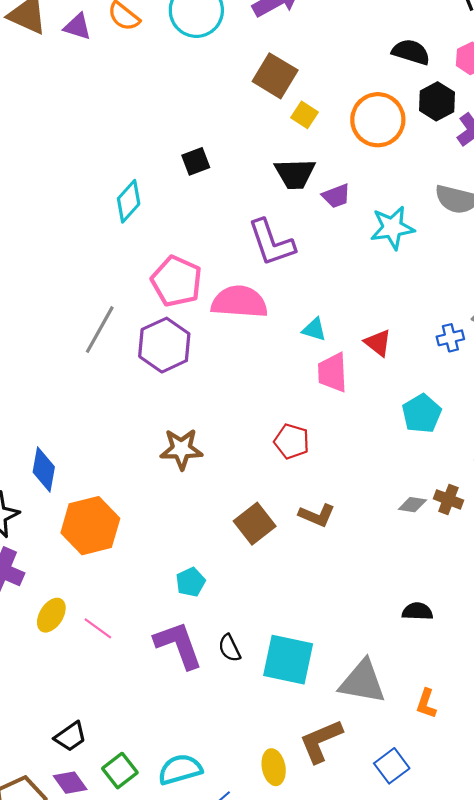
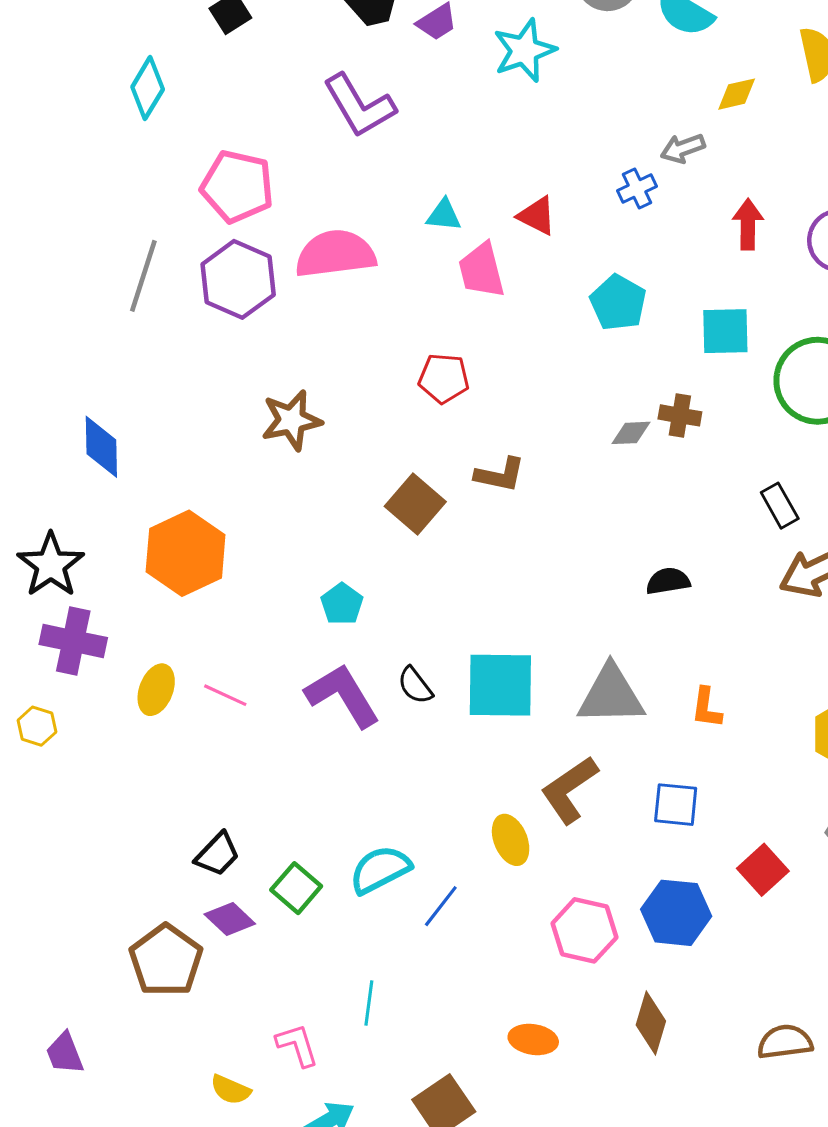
pink semicircle: (239, 302) -> (335, 254), moved
blue diamond: (44, 469) -> (101, 447), moved
blue square: (392, 766) -> (676, 805), turned -36

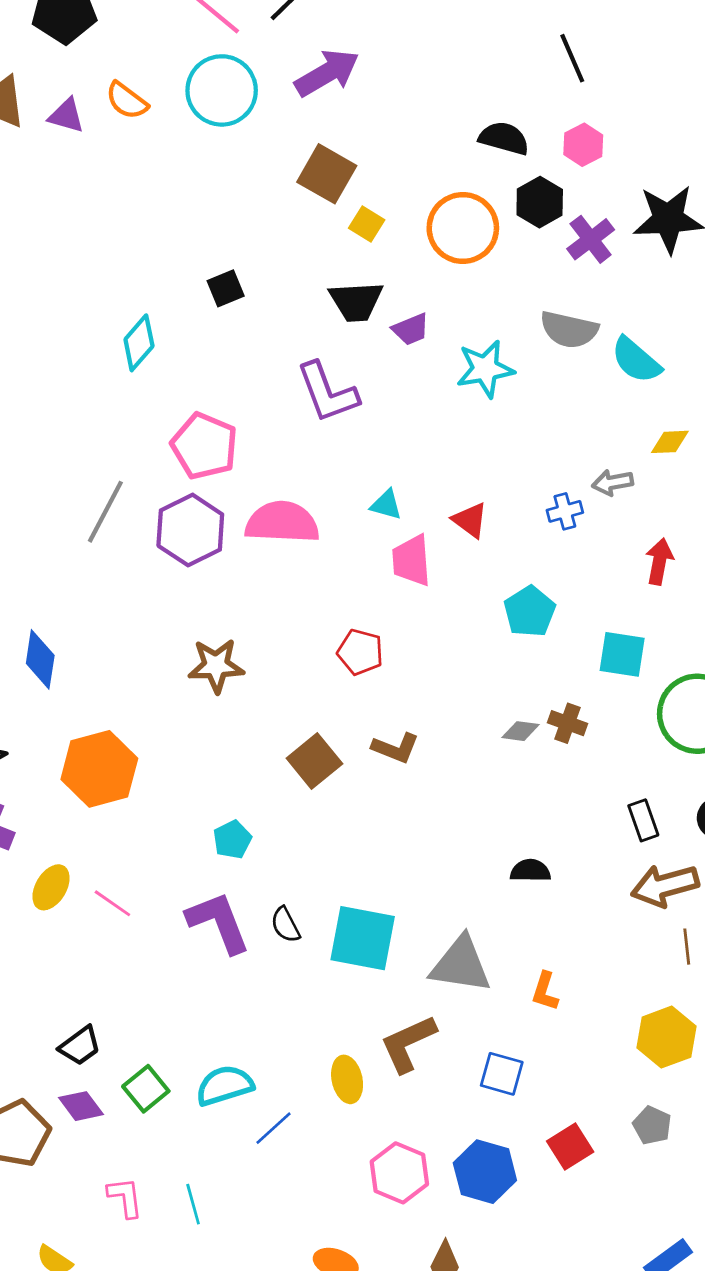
cyan line: (369, 1003) -> (193, 1204), turned -33
pink L-shape: (297, 1045) -> (125, 1197), moved

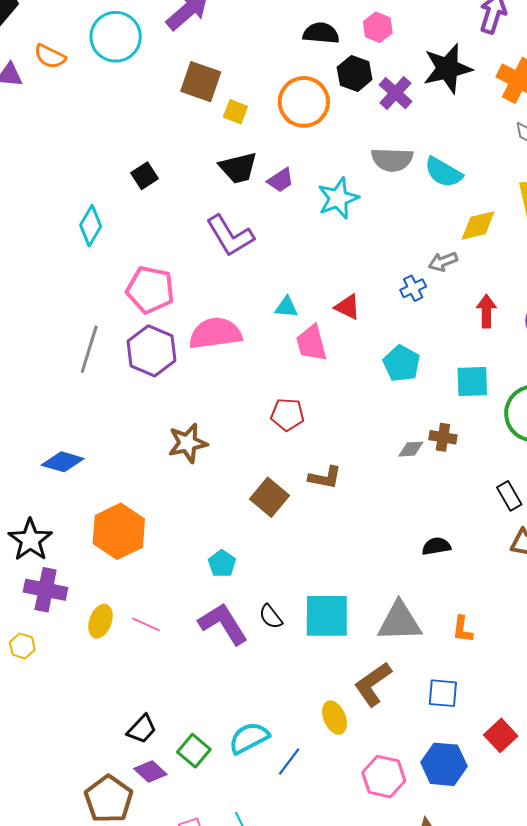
yellow diamond: (670, 442) -> (478, 225), size x1.4
blue diamond: (40, 659) -> (63, 462), turned -72

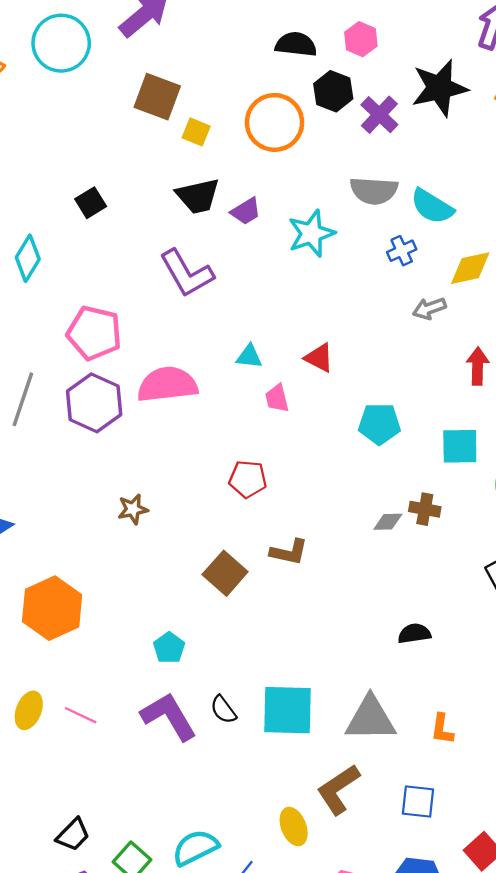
blue cross: (413, 288) -> (402, 251), moved
pink trapezoid: (311, 343) -> (277, 398), size x0.7
cyan pentagon: (402, 364) -> (379, 424), turned -30
brown star: (188, 443) -> (133, 509), size x0.7

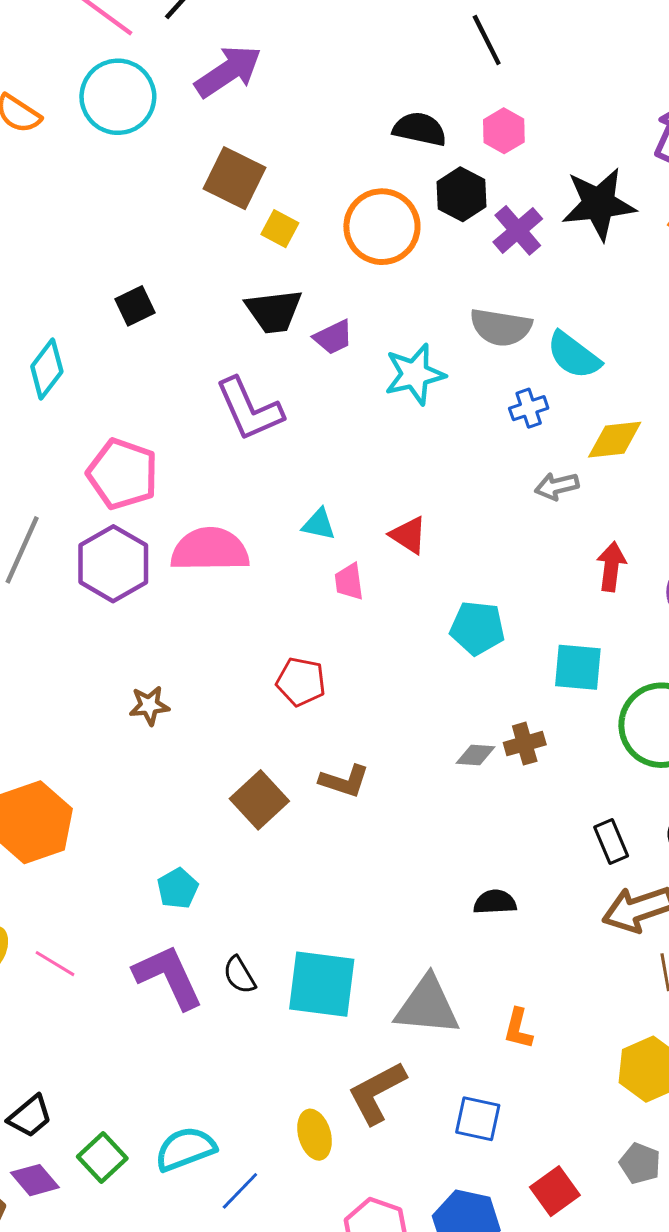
brown cross: (425, 509) -> (525, 744), turned -32

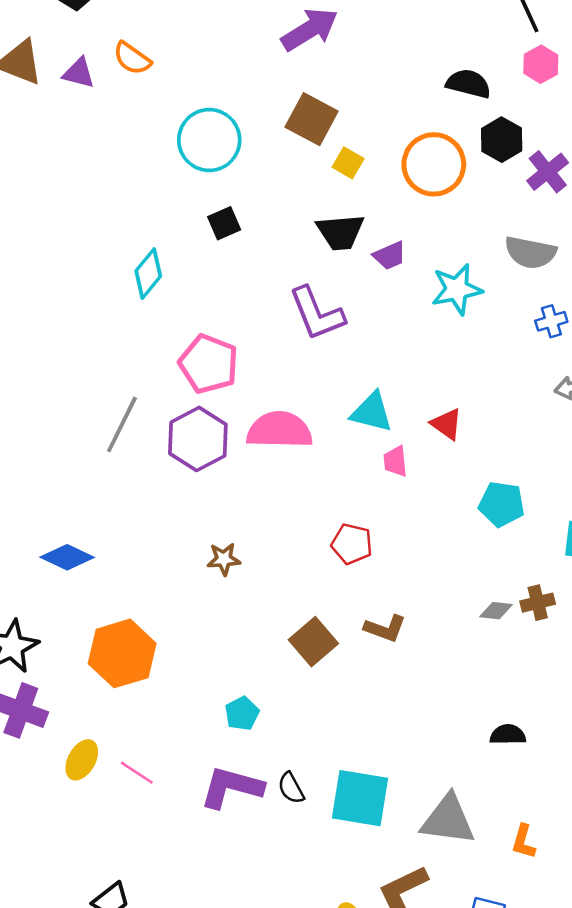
cyan circle: (118, 97) -> (209, 140), moved
pink hexagon: (504, 131) -> (541, 64), moved
cyan triangle: (319, 524) -> (372, 412), size x1.5
purple L-shape: (168, 977) -> (231, 787), turned -52

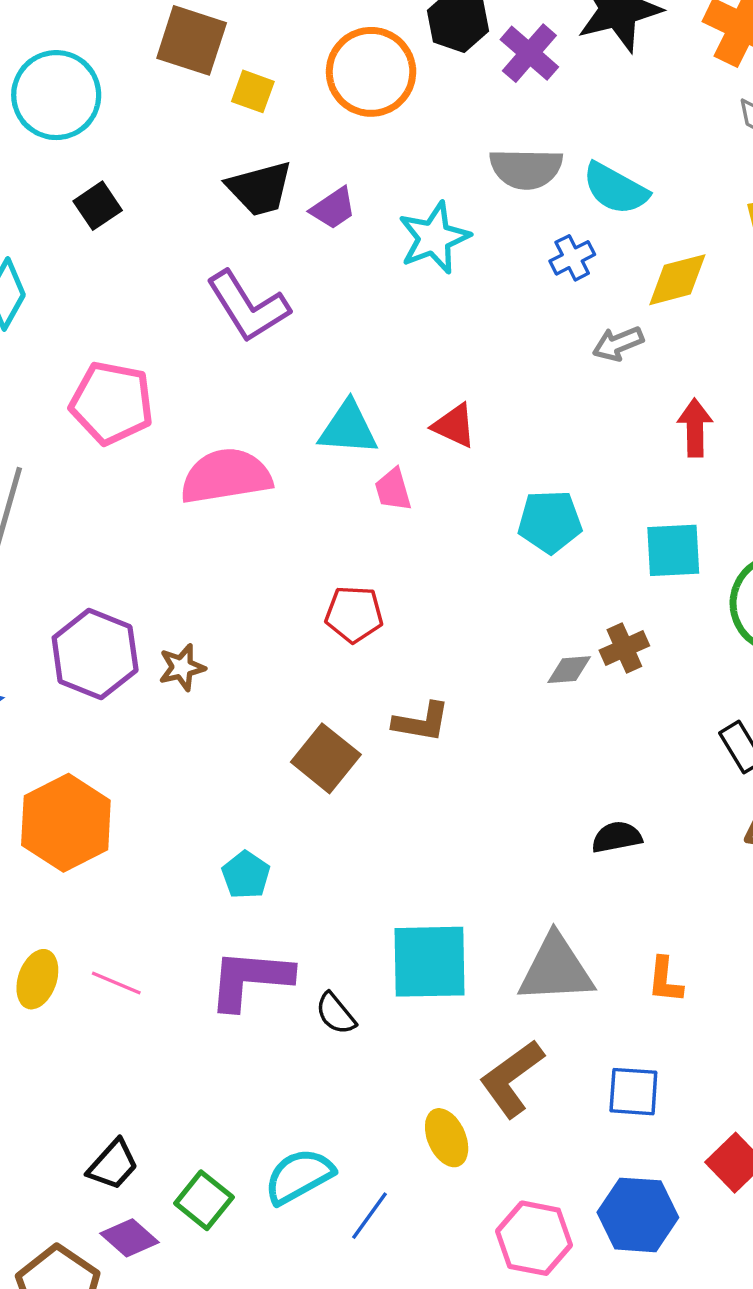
purple hexagon: (198, 439) -> (95, 654), moved
black semicircle: (291, 788) -> (336, 1014), moved

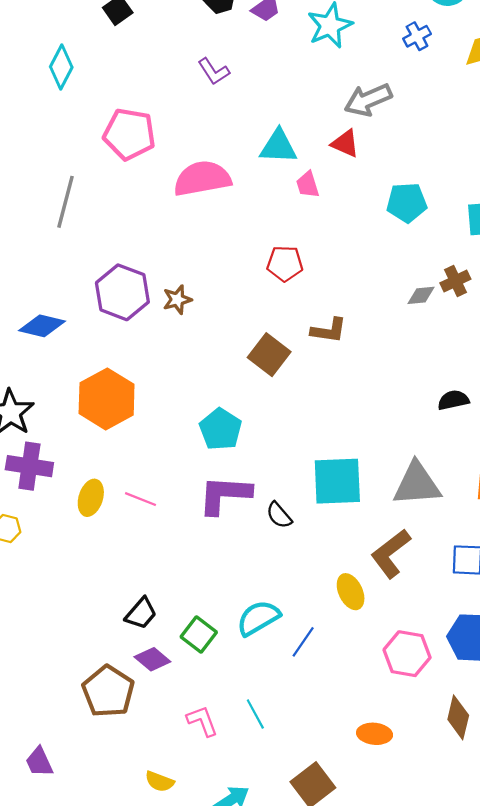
purple L-shape: (248, 306) -> (214, 71), size x0.6
gray arrow: (618, 344) -> (368, 100), moved, size x1.5
cyan pentagon: (246, 875) -> (221, 429), size x1.4

